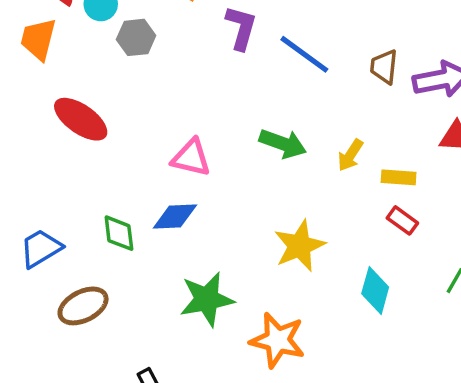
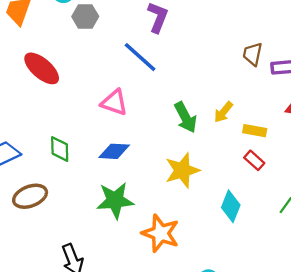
blue line: (304, 54) -> (140, 57), moved
green arrow: (283, 144) -> (186, 117), moved, turned 36
blue diamond: (175, 217) -> (114, 151), moved

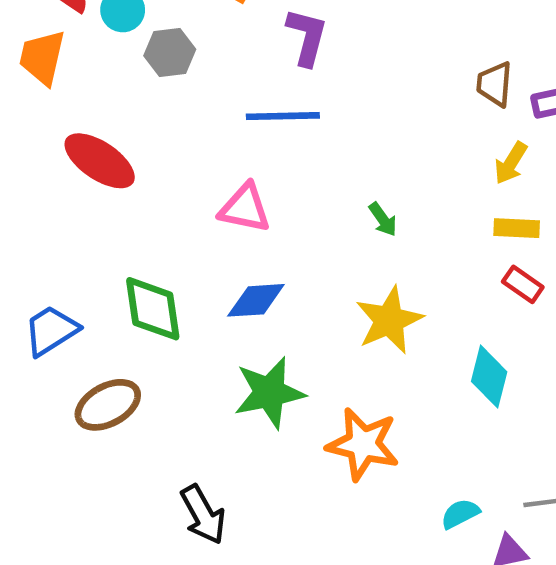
blue line: (140, 57) -> (283, 116), turned -36
yellow arrow: (223, 112) -> (511, 163), moved
green arrow: (186, 117) -> (383, 219), size x0.6
green diamond: (60, 149) -> (153, 309), size x1.4

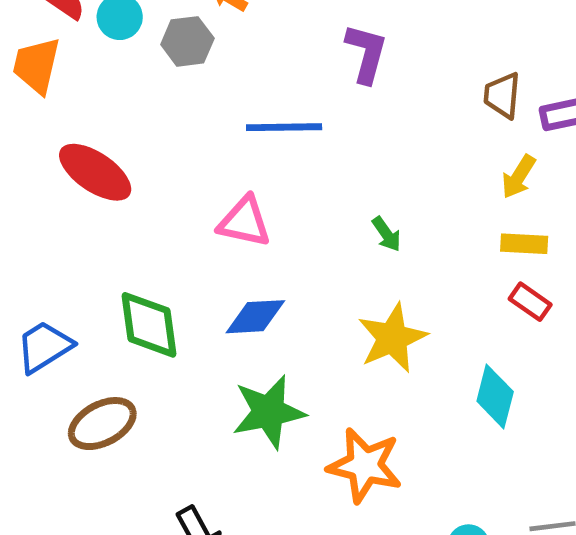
purple L-shape: (307, 37) -> (366, 53), moved
gray hexagon: (170, 52) -> (187, 41), moved

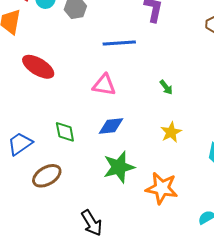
green diamond: (149, 325) -> (65, 132), size x0.7
yellow star: (392, 338) -> (171, 132), size x0.7

